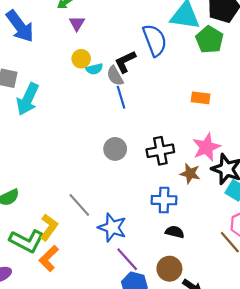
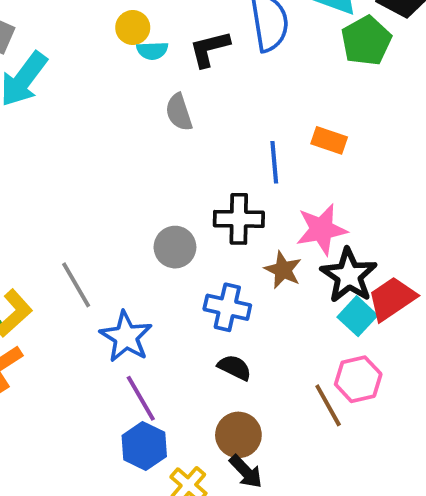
gray semicircle: (115, 76) -> (179, 112), moved
blue line: (121, 97) -> (274, 162), moved
gray circle: (115, 149) -> (175, 247), moved
brown circle: (169, 269) -> (238, 435), moved

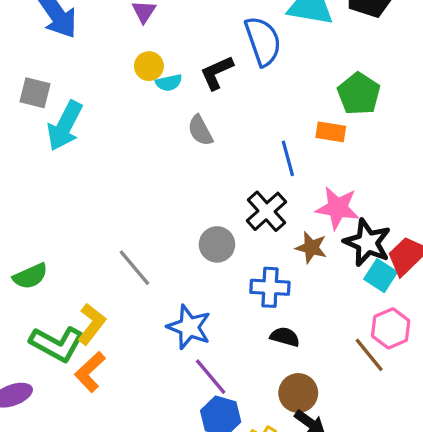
green pentagon: (366, 41) -> (359, 94), moved
black cross: (239, 219) -> (267, 211), turned -33
pink star: (321, 229) -> (338, 208), turned 30
gray line: (76, 285) -> (134, 268), moved

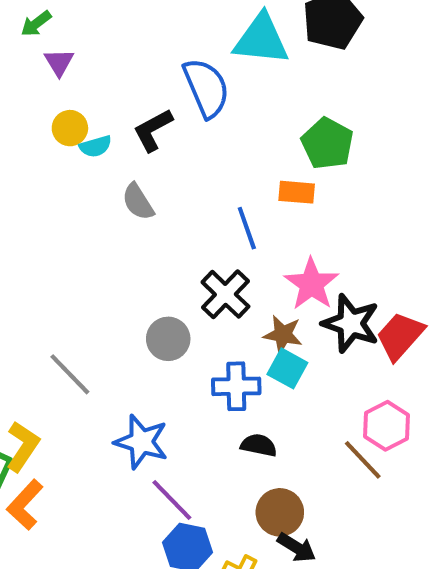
pink star: (338, 208) -> (311, 284), turned 30
cyan square: (381, 276) -> (287, 368), moved

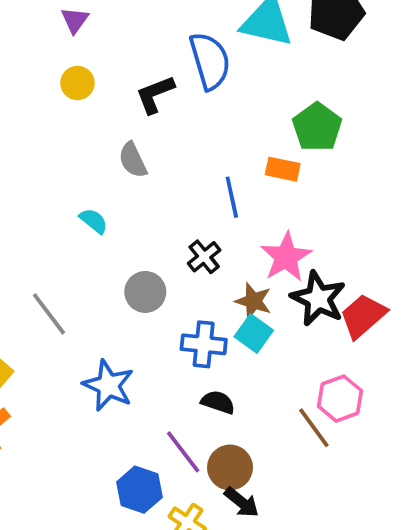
cyan semicircle: (95, 146) -> (94, 221), moved, turned -132
black cross: (225, 294) -> (204, 257), size x0.7
purple line: (172, 500) -> (183, 452), moved

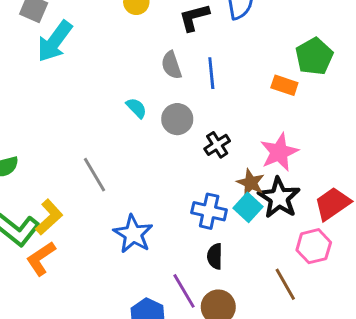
blue line: (232, 197) -> (211, 73), moved
gray circle: (145, 292) -> (177, 119), moved
black star: (318, 299) -> (279, 198), moved
pink hexagon: (340, 399) -> (314, 246), moved
black semicircle: (218, 402) -> (215, 256), turned -115

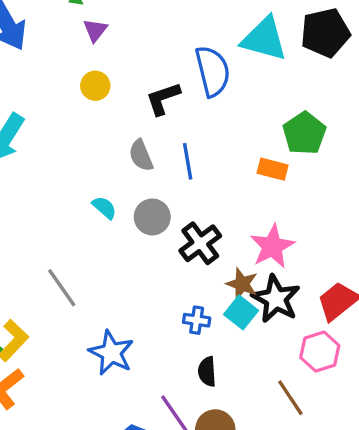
black cross: (217, 145) -> (200, 243), size x1.4
blue cross: (209, 211) -> (197, 320), size x0.7

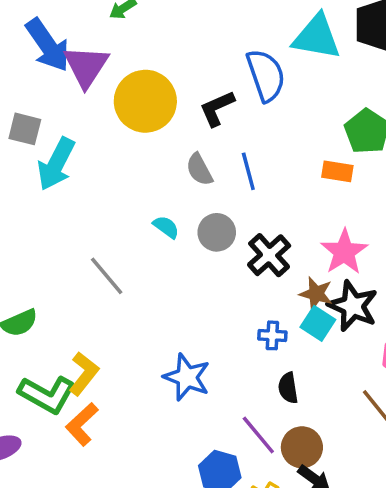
purple triangle: (95, 30) -> (86, 66), moved, size x1.8
yellow circle: (95, 86) -> (145, 101), size x2.0
gray line: (62, 288) -> (107, 276), moved

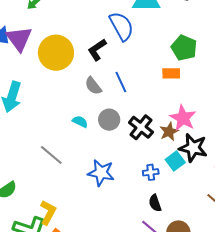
brown star: (316, 294) -> (169, 132), moved, turned -30
cyan square: (318, 323) -> (175, 161), turned 30
blue star: (187, 377) -> (101, 173), moved
black semicircle: (288, 388) -> (155, 203), moved

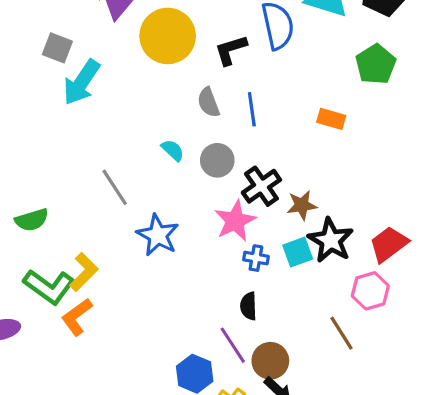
green pentagon: (184, 48) -> (376, 64), moved
pink star: (183, 118) -> (235, 221), moved
blue star: (101, 173) -> (158, 235), moved

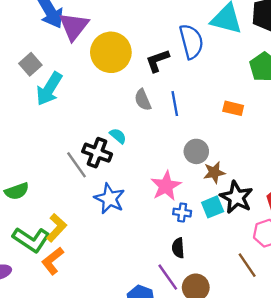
gray square: (57, 48) -> (30, 64), turned 30
gray circle: (217, 160) -> (196, 151), moved
black cross: (261, 186) -> (97, 153), moved, turned -32

